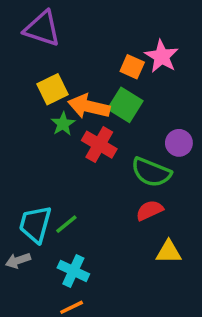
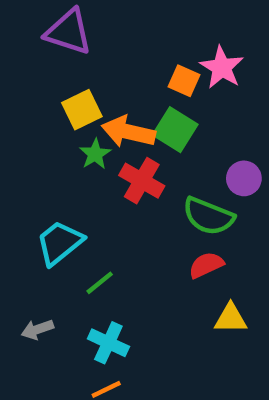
cyan trapezoid: (35, 224) -> (60, 243), moved, turned 36

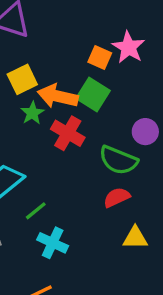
cyan cross: (108, 343) -> (53, 243), moved

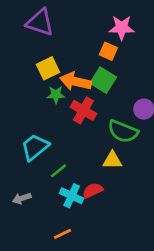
pink star: (128, 47) -> (122, 28), moved, turned -30
green star: (32, 113) -> (56, 95), turned 30
red semicircle: (117, 197) -> (93, 191), moved
yellow triangle: (135, 238) -> (112, 160), moved

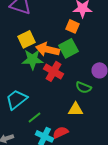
green square: (103, 80) -> (68, 48), turned 30
green star: (56, 95) -> (32, 59), size x1.5
green semicircle: (123, 131) -> (84, 87), size x0.7

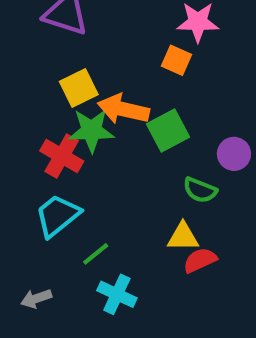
green square: (68, 48) -> (168, 130), moved
red cross: (54, 71) -> (62, 156), moved
red semicircle: (60, 132) -> (200, 260), moved

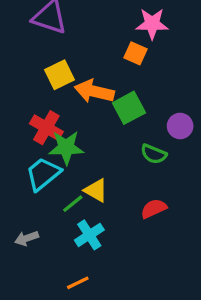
green star: (91, 130) -> (66, 147), moved
yellow triangle: (183, 237) -> (96, 190), moved, turned 30
cyan cross: (117, 294) -> (89, 235), turned 32

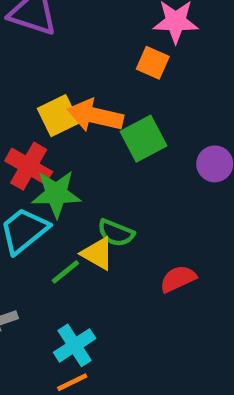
yellow square: (60, 75) -> (58, 116), moved
green semicircle: (154, 154) -> (116, 233), moved
cyan cross: (89, 235) -> (75, 345), moved

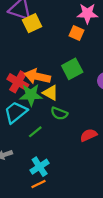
yellow square: (58, 116) -> (32, 23), moved
orange arrow: (95, 116) -> (37, 76), moved
yellow triangle: (98, 254) -> (50, 93), moved

